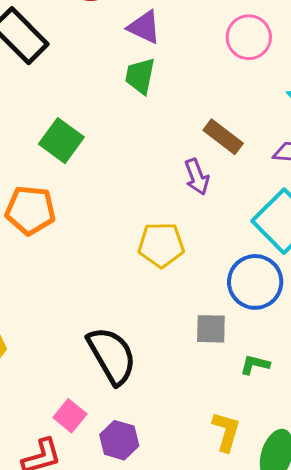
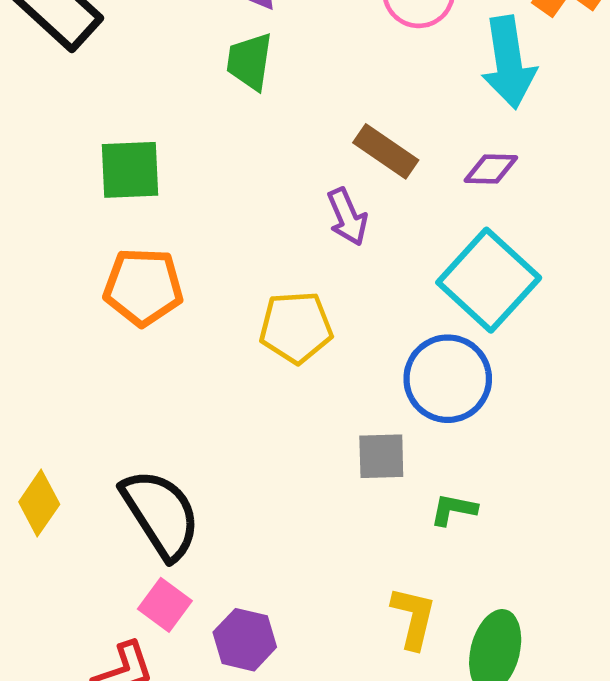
green square: (61, 141) -> (130, 170), turned -36
orange pentagon: (30, 210) -> (143, 287), moved
black semicircle: (112, 356) -> (161, 514), moved

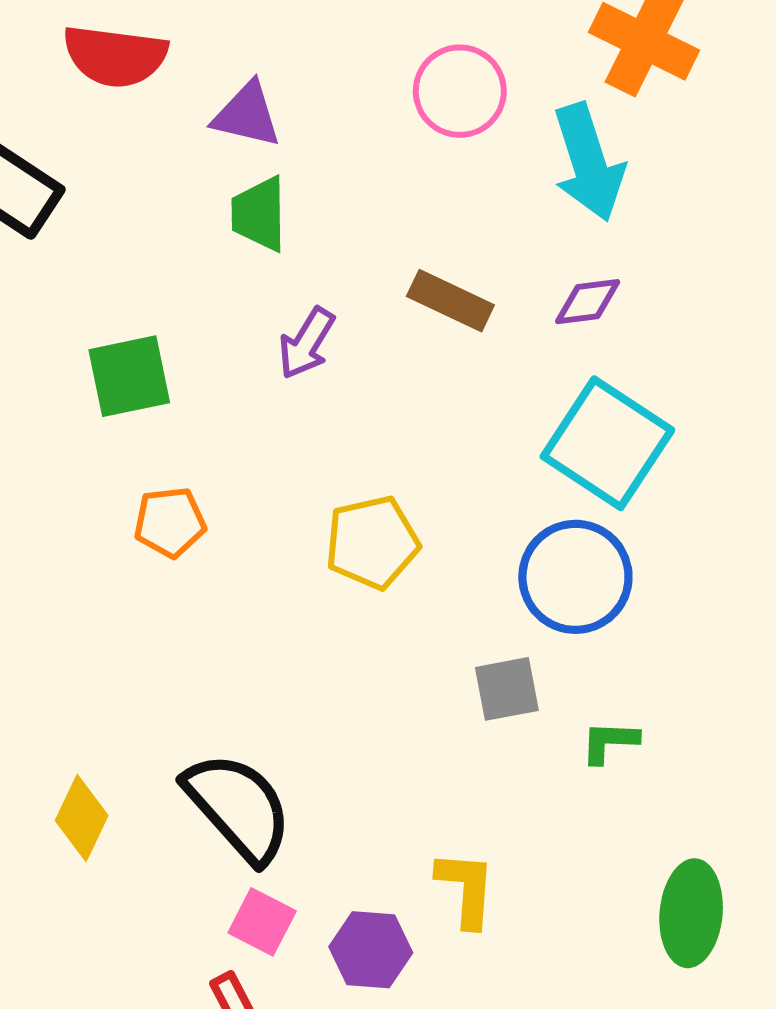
purple arrow: (347, 217) -> (307, 343), moved, turned 64
orange pentagon: (143, 287) -> (170, 522), size x0.7
yellow L-shape: (413, 618) -> (466, 889), moved

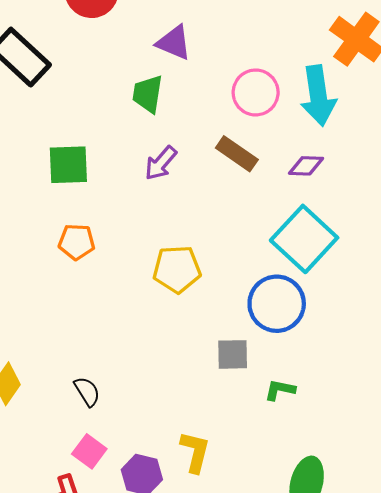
pink circle: (460, 91) -> (256, 92), moved
purple triangle: (247, 115) -> (174, 43), moved
black semicircle: (238, 807) -> (87, 391), size x0.5

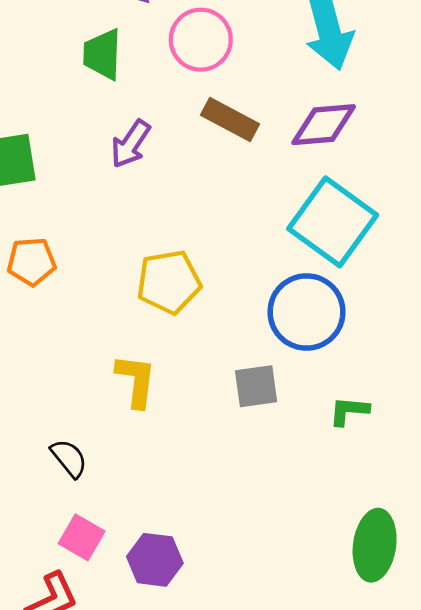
pink circle: (256, 92) -> (201, 40), moved
purple diamond: (306, 166) -> (324, 125), size x1.4
green L-shape: (280, 390) -> (349, 411), moved
yellow L-shape: (195, 452) -> (136, 381), moved

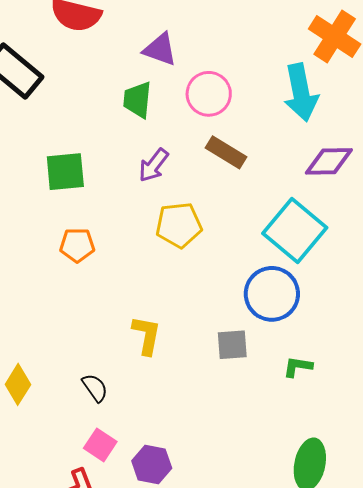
purple diamond: (324, 125) -> (329, 161), moved
yellow pentagon: (169, 282) -> (179, 225), moved

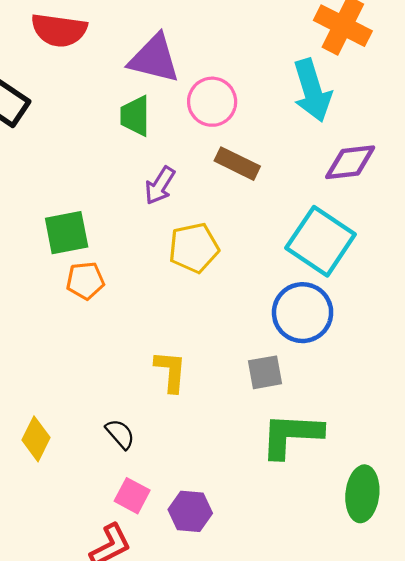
purple triangle: (160, 49) -> (154, 59), size x1.4
green square: (65, 172) -> (67, 233), moved
green L-shape: (298, 367) -> (291, 435), moved, size x2.0

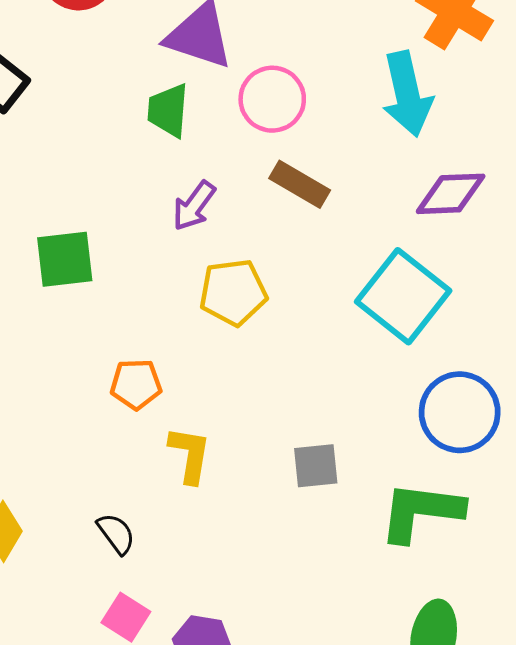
orange pentagon: (85, 281) -> (136, 384), moved
blue circle: (303, 313) -> (460, 412), moved
green L-shape: (291, 435) -> (421, 512), moved

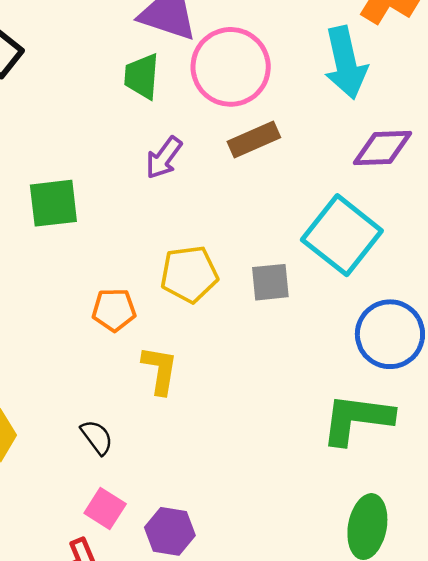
pink circle: (272, 99) -> (231, 67), size x1.4
brown rectangle: (300, 184) -> (254, 140), turned -54
yellow pentagon: (233, 292) -> (189, 274), moved
gray square: (316, 466) -> (270, 282), moved

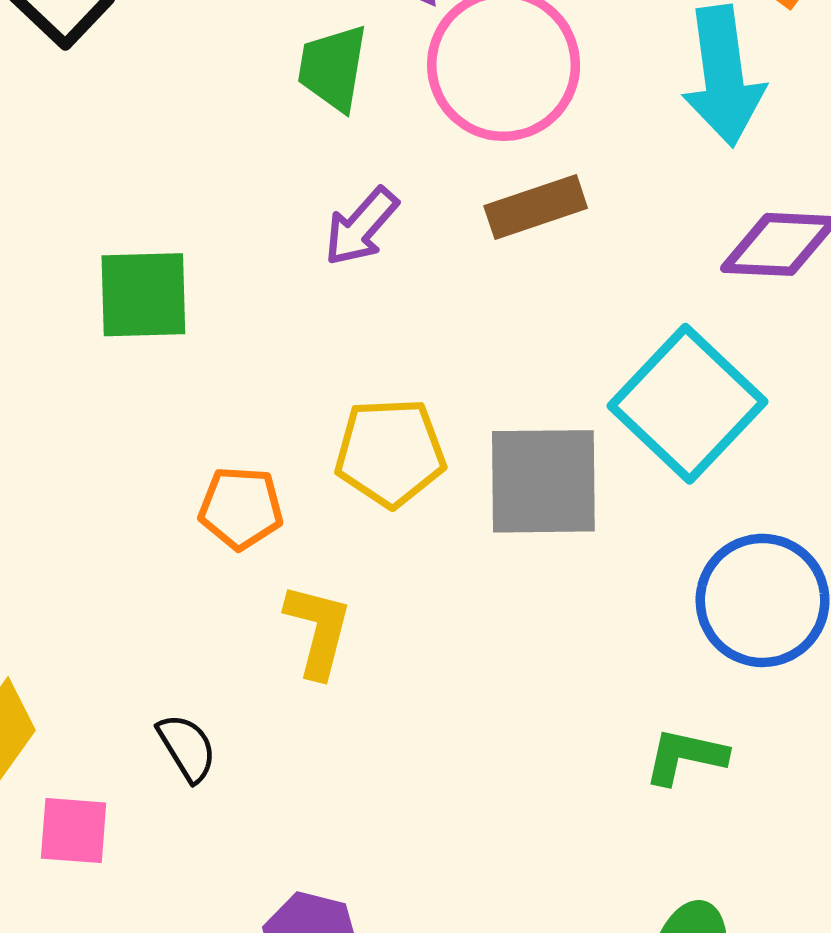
gray square: (270, 282) -> (543, 481), size x1.6
green L-shape: (357, 419) -> (685, 756), size x0.6
pink square: (105, 508) -> (74, 831), moved, turned -33

